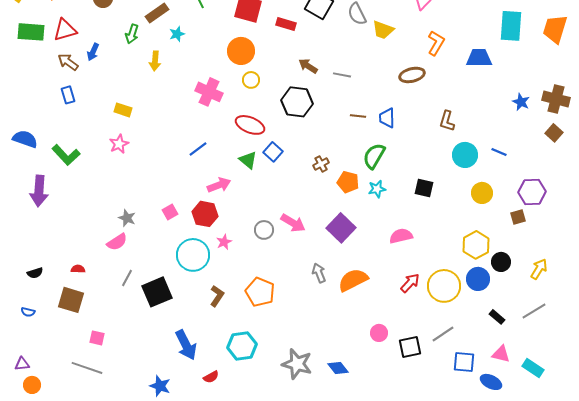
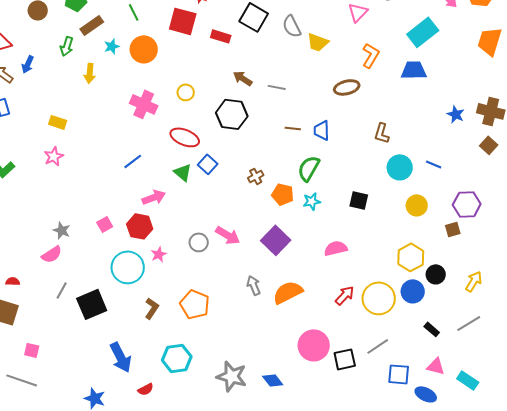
cyan rectangle: (511, 26) -> (423, 32), moved, turned 48
orange circle: (241, 51) -> (144, 49), moved
pink circle: (379, 333) -> (314, 345), size x1.8

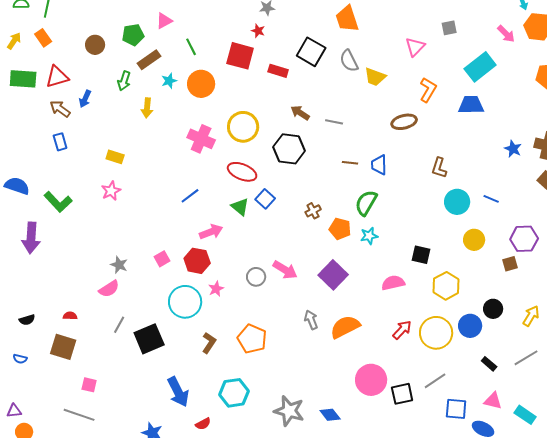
yellow circle: (186, 92) -> (243, 127), size x1.8
black square: (359, 200) -> (421, 255), moved
yellow hexagon: (411, 257) -> (446, 286), moved

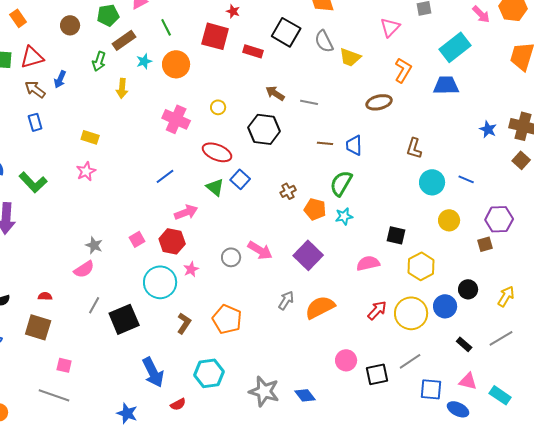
yellow circle: (243, 127) -> (218, 107), size x0.5
gray arrow: (311, 320) -> (286, 300), turned 54
pink circle: (371, 380) -> (346, 360), size x0.7

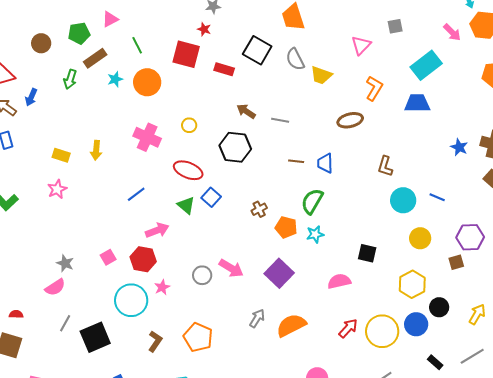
yellow arrow: (122, 88) -> (96, 150), moved
yellow hexagon: (421, 266) -> (412, 284), moved

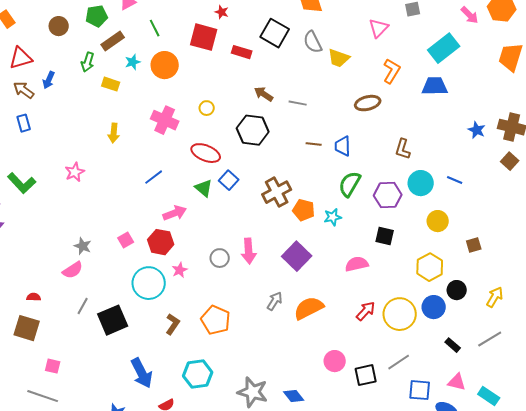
yellow rectangle: (61, 155) -> (111, 84), moved
green semicircle: (312, 201) -> (350, 184), moved
brown cross: (259, 209) -> (277, 192), size x1.8
purple hexagon: (470, 237) -> (388, 195), moved
pink arrow: (231, 268) -> (249, 251), turned 55

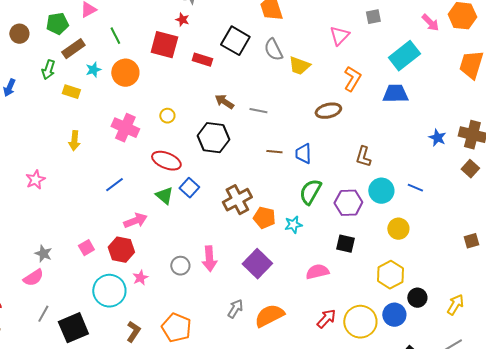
brown square: (474, 245) -> (471, 241), moved

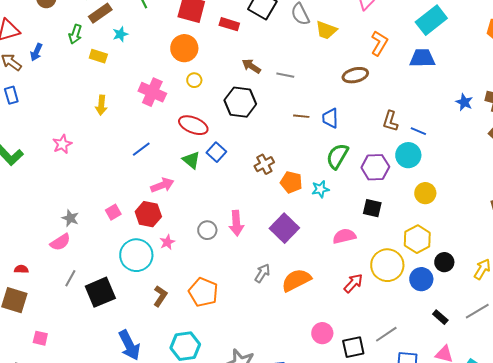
orange circle: (125, 73) -> (184, 48), moved
blue line: (415, 188) -> (418, 131), moved
brown cross: (237, 200) -> (264, 164), size x0.7
yellow circle: (360, 322) -> (387, 265), moved

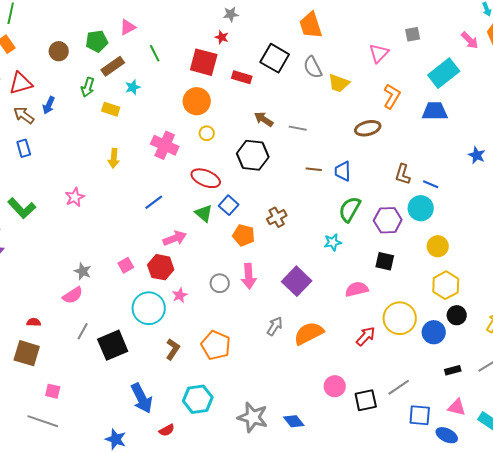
orange pentagon: (291, 182) -> (244, 235), moved
yellow hexagon: (417, 239) -> (446, 285), moved
black rectangle: (440, 317) -> (453, 370), turned -56

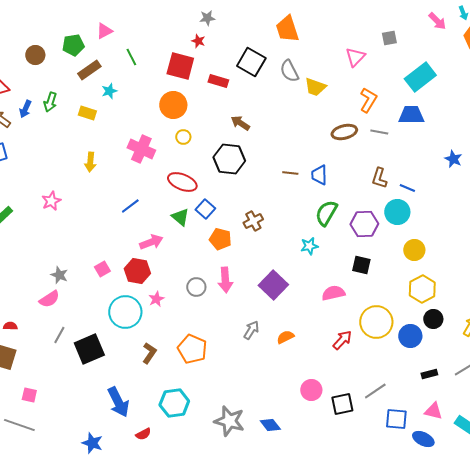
pink arrow: (470, 40) -> (437, 21), moved
green arrow: (88, 87) -> (50, 102), moved
gray line: (298, 128) -> (379, 132), moved
orange semicircle: (309, 333) -> (285, 337), size x0.6

